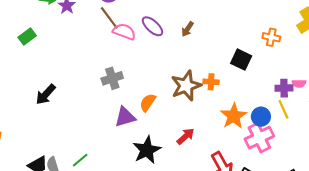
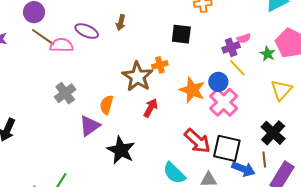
red arrow: (186, 136) -> (151, 108), moved

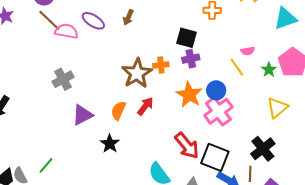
purple cross: (231, 47) -> (191, 59), moved
yellow line: (237, 68) -> (237, 67), moved
orange semicircle: (107, 105) -> (118, 111), moved
black star: (121, 150) -> (110, 144), size x0.7

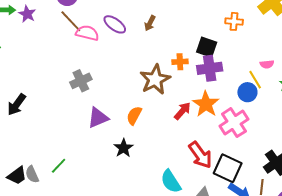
purple cross: (191, 59) -> (210, 68), size x1.4
orange cross: (161, 65) -> (180, 62), moved
blue circle: (216, 90) -> (247, 92), moved
red arrow: (145, 106) -> (182, 111), moved

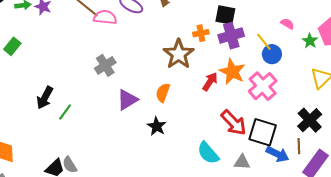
pink semicircle: (267, 64) -> (287, 24), turned -136
yellow line: (255, 80) -> (264, 42), moved
green line: (59, 166) -> (65, 112), moved

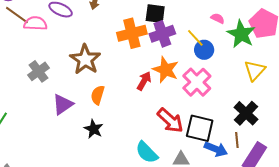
orange cross: (201, 33) -> (132, 33), size x1.8
green star: (310, 41) -> (241, 34), size x1.8
brown star: (179, 54) -> (85, 59), moved

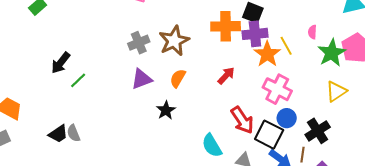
pink semicircle: (218, 18) -> (312, 32), turned -128
blue circle: (204, 50) -> (287, 118), moved
orange star: (166, 70) -> (267, 54), moved
gray cross: (39, 71) -> (139, 43), moved
pink cross: (197, 82) -> (277, 89), turned -32

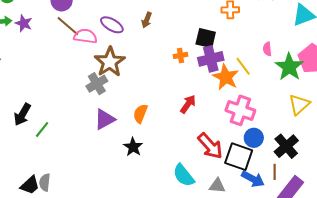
orange cross: (226, 26) -> (181, 55), size x0.5
brown star: (174, 41) -> (110, 62), moved
gray semicircle: (73, 133) -> (45, 182), turned 36

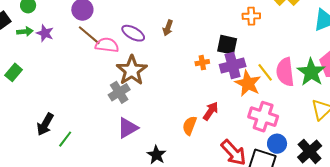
pink semicircle: (267, 49) -> (285, 72), moved, size x2.0
orange semicircle: (140, 114) -> (190, 126), moved

